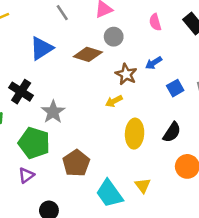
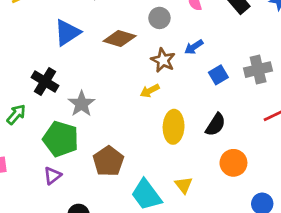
gray circle: (114, 37) -> (159, 18), moved

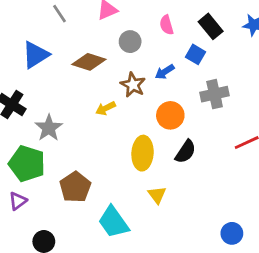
gray cross: (258, 70) -> (215, 94), moved
blue square: (218, 75) -> (195, 54), moved, turned -30
yellow arrow: (150, 91) -> (106, 108), moved
orange circle: (233, 163) -> (170, 115), moved
yellow triangle: (184, 185) -> (157, 195), moved

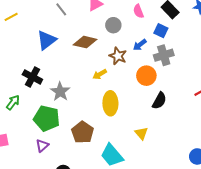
gray cross: (215, 94) -> (164, 55), moved
yellow ellipse: (143, 153) -> (110, 103), moved

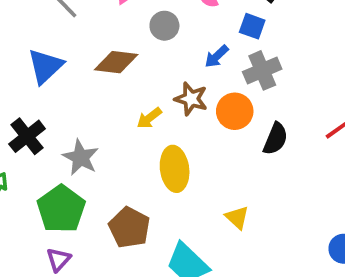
brown star: (118, 56) -> (191, 99), moved
black cross: (32, 77) -> (27, 136), turned 30
black semicircle: (159, 101) -> (275, 139), moved
green pentagon: (47, 118) -> (61, 209), turned 30

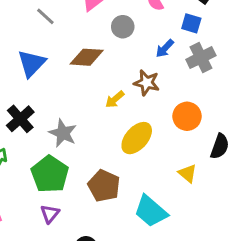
orange circle: (235, 111) -> (187, 116), moved
black semicircle: (275, 139) -> (220, 146), moved
yellow ellipse: (175, 169) -> (137, 138), turned 52

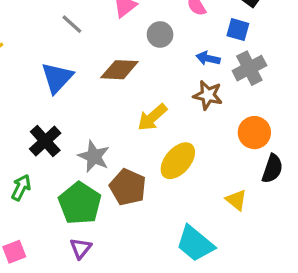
blue arrow: (165, 48) -> (208, 58), turned 60
brown star: (147, 83) -> (208, 95), moved
yellow arrow: (115, 99) -> (152, 117), size x1.4
orange circle: (187, 116) -> (254, 133), moved
brown pentagon: (104, 186) -> (128, 187), moved

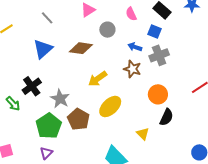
gray line: (72, 24) -> (47, 18), moved
green arrow: (21, 187) -> (13, 104), moved, turned 105

